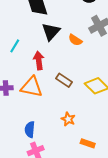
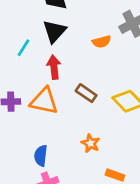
black triangle: (51, 32) -> (54, 31), moved
orange semicircle: (75, 40) -> (102, 42), turned -48

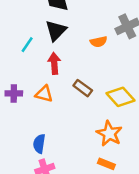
orange triangle: (44, 101) -> (44, 94), size x0.7
orange star: (91, 143) -> (109, 134), moved, size x1.5

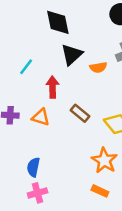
black triangle: (56, 31) -> (72, 54), moved

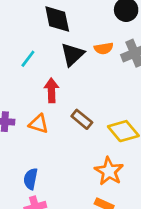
cyan line: (26, 67) -> (28, 59), moved
orange semicircle: (98, 67) -> (104, 48), moved

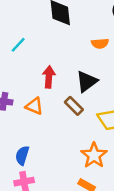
black triangle: (73, 54) -> (87, 81), moved
cyan line: (28, 59) -> (18, 45), moved

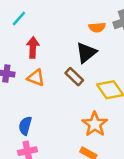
orange semicircle: (100, 43) -> (97, 27), moved
red arrow: (49, 77) -> (33, 47), moved

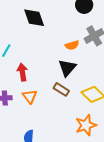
orange triangle: (36, 78) -> (30, 97), turned 42
orange star: (95, 124) -> (86, 125), turned 30

